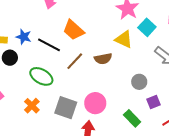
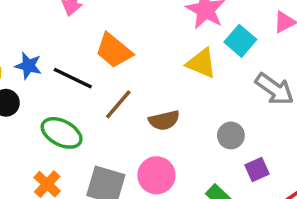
brown semicircle: (103, 59) -> (164, 120), moved

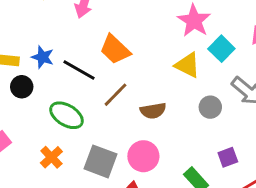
gray circle: (231, 135) -> (210, 107), moved

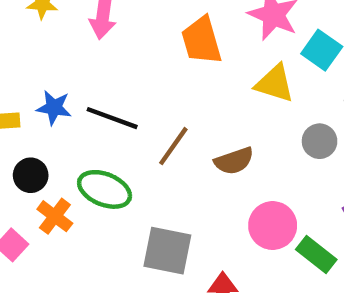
orange trapezoid: (115, 49) -> (201, 40), moved, turned 40
black circle: (22, 87) -> (31, 175), moved
pink circle: (143, 156) -> (273, 226), moved
orange cross: (51, 157) -> (55, 216), moved

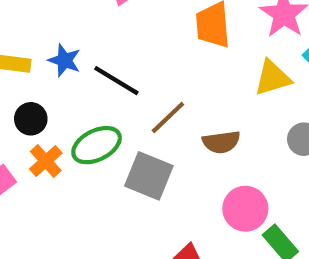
yellow triangle: (275, 83) -> (273, 78), turned -45
green ellipse: (105, 189) -> (97, 145), turned -60
gray square: (167, 251) -> (149, 176), moved

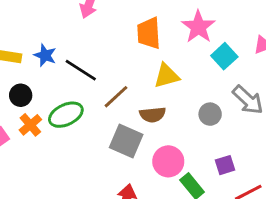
yellow triangle: (273, 78) -> (167, 76), moved
gray square: (149, 176) -> (126, 141), moved

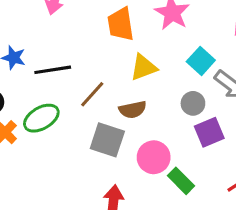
cyan square: (224, 56) -> (201, 61), moved
black line: (81, 70) -> (53, 70), turned -36
purple square: (225, 165) -> (209, 132), moved, size x1.4

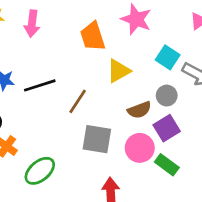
brown semicircle: (133, 110) -> (139, 110), moved
green ellipse: (41, 118) -> (40, 171), moved
purple square: (209, 132) -> (167, 128), moved

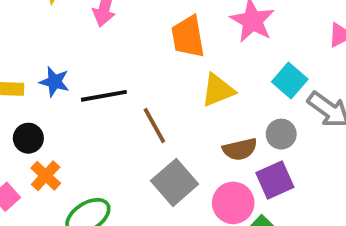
brown line: (78, 101) -> (154, 126), turned -70
gray square: (97, 139) -> (175, 182), turned 32

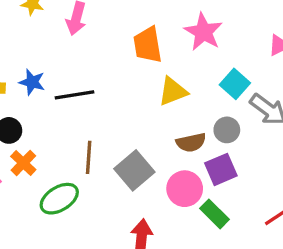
brown line: (154, 126) -> (89, 157), moved, turned 32

